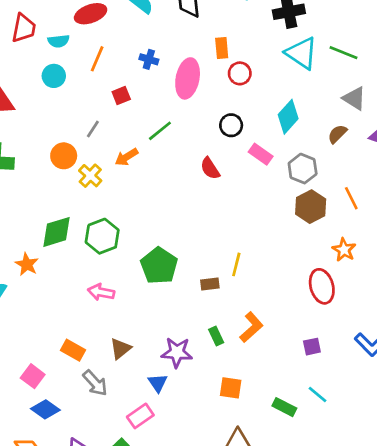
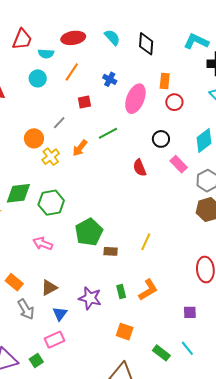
orange arrow: (126, 157) -> (80, 148), turned -30
brown rectangle: (210, 284) -> (111, 251), moved
blue triangle: (158, 383) -> (60, 314), moved

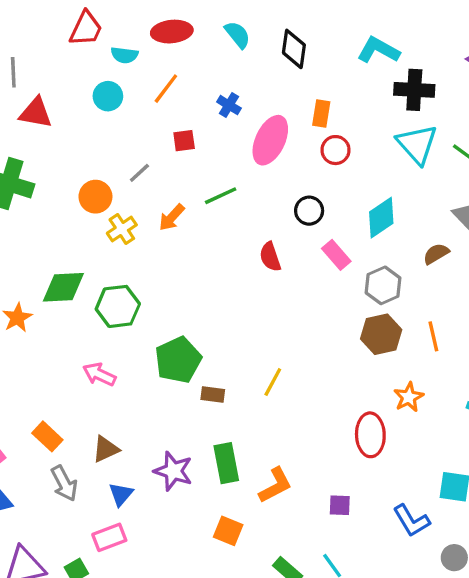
orange L-shape: (148, 290) -> (275, 485), moved
green rectangle: (121, 291) -> (226, 463), size x1.6

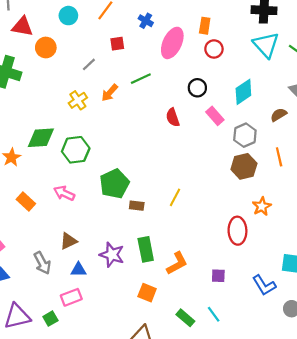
orange circle: (95, 197) -> (46, 47), moved
orange line: (433, 336) -> (279, 157), moved
orange rectangle: (47, 436) -> (26, 202), moved
blue triangle: (121, 494) -> (78, 270), turned 49

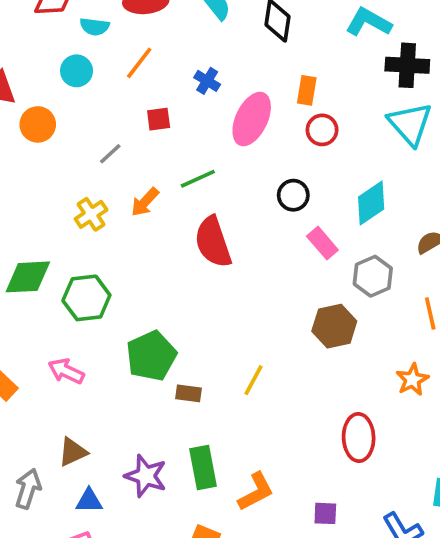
red semicircle: (173, 117) -> (213, 242), moved, size x1.6
brown hexagon: (244, 166) -> (334, 326), moved
orange star: (262, 206) -> (412, 380), moved
gray arrow: (42, 263) -> (28, 489), turned -135

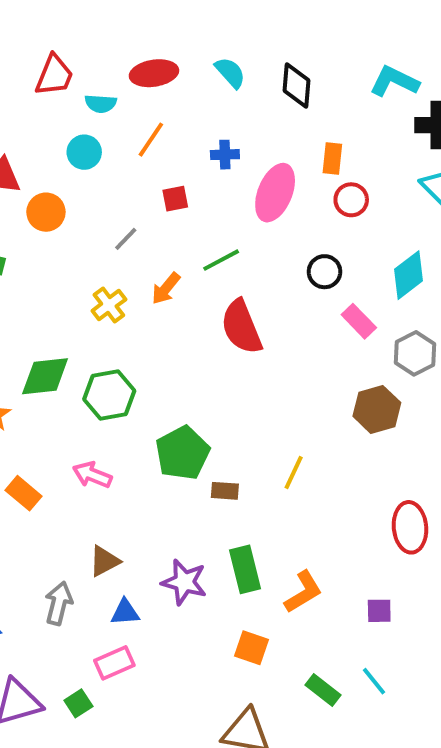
blue cross: (207, 81) -> (225, 155), turned -30

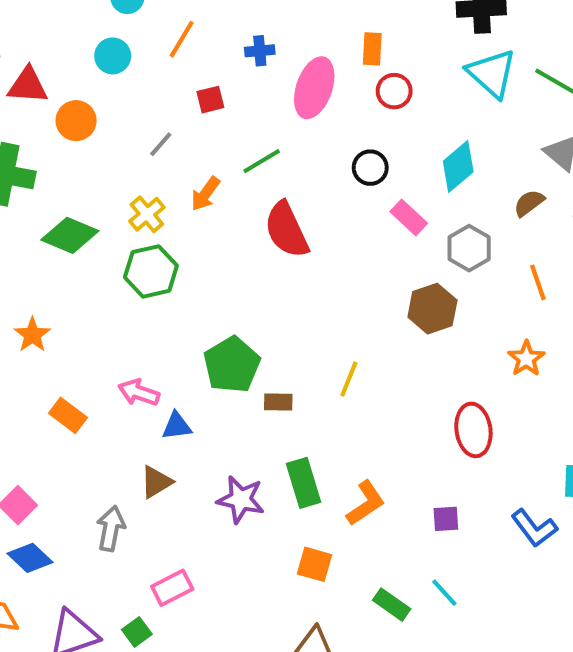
green diamond: (45, 376) -> (70, 235), moved, turned 32
green hexagon: (109, 395) -> (151, 271), moved
blue triangle: (125, 612) -> (177, 426), moved

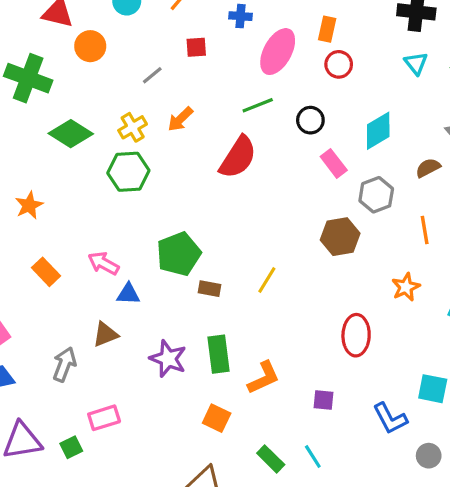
cyan triangle: (492, 73) -> (416, 63), size x0.6
green line: (262, 161) -> (258, 105), moved
red semicircle: (286, 230) -> (238, 157), turned -132

